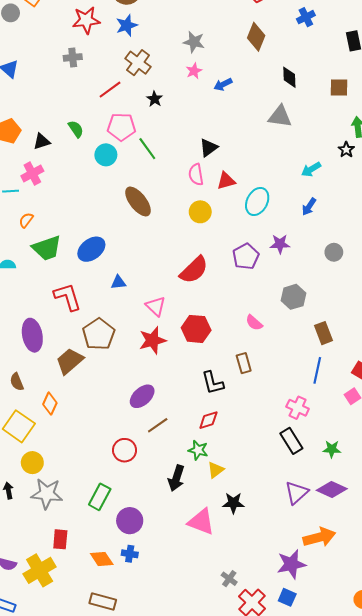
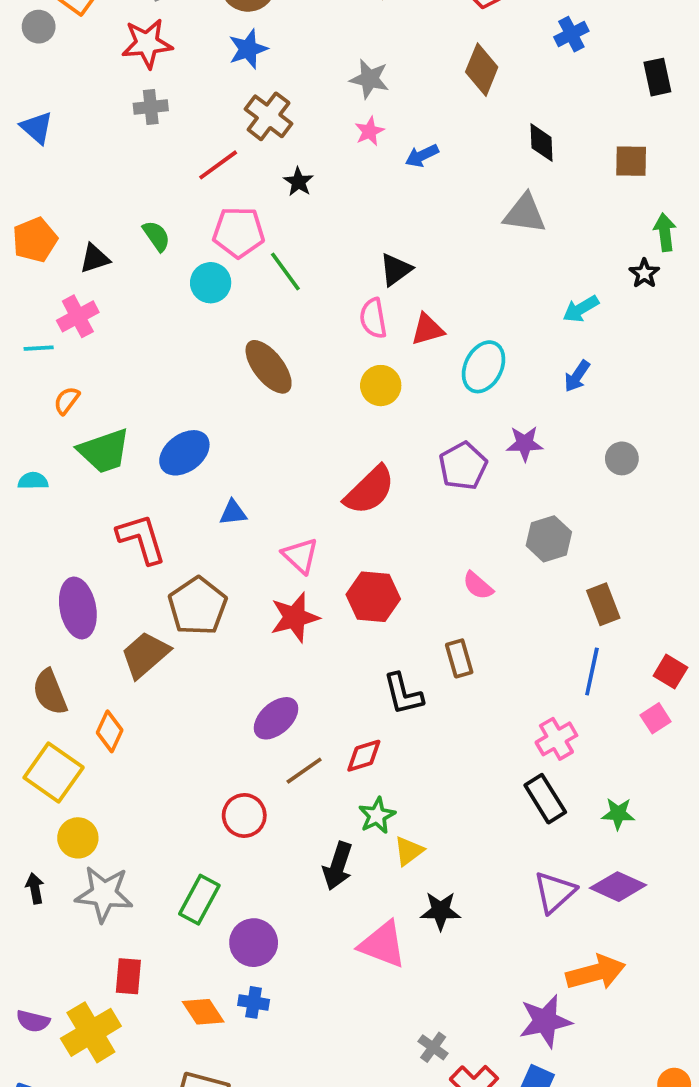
red star: (86, 20) -> (147, 43), moved
brown semicircle: (17, 382) -> (50, 692), size x1.4
pink cross: (298, 408) -> (556, 739), turned 35
red diamond: (208, 420) -> (364, 756), moved
green star: (198, 450) -> (377, 815), turned 30

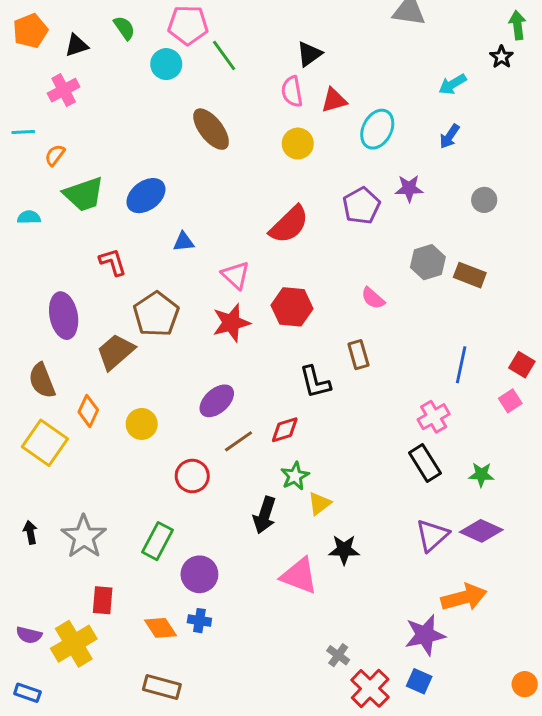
cyan line: (39, 348) -> (23, 132), moved
red L-shape: (141, 539) -> (113, 262), size x0.7
brown rectangle: (603, 604) -> (470, 275), moved, turned -48
yellow circle: (78, 838) -> (142, 424), moved
gray star: (104, 894) -> (84, 537), turned 30

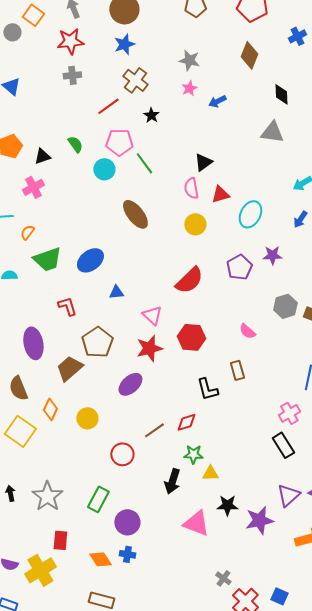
purple ellipse: (217, 401) -> (130, 384), moved
green star: (295, 476) -> (193, 454), turned 30
yellow triangle: (319, 503) -> (210, 473), turned 36
purple star: (425, 635) -> (259, 520), moved

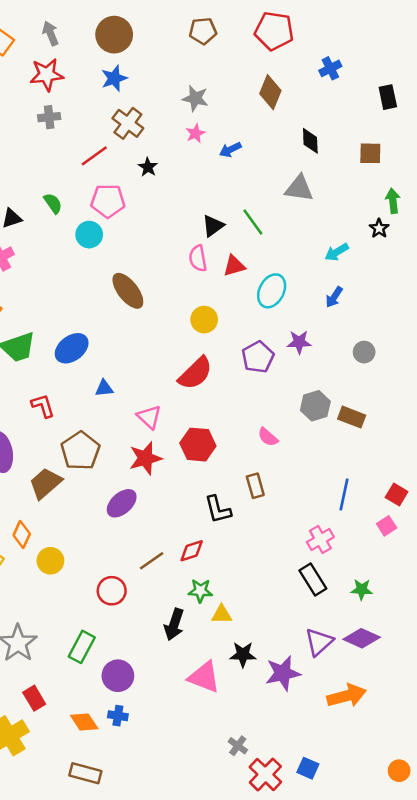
green line: (144, 163) -> (253, 222), moved
yellow circle: (195, 224) -> (204, 320), moved
yellow circle: (87, 418) -> (50, 561), moved
red rectangle: (60, 540) -> (34, 698), turned -36

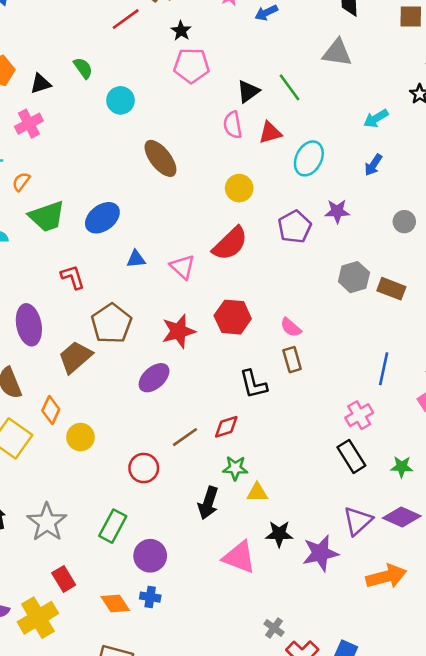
pink pentagon: (108, 201) -> (191, 66), moved
pink triangle: (149, 417) -> (182, 267), moved
pink semicircle: (268, 437) -> (291, 327), moved

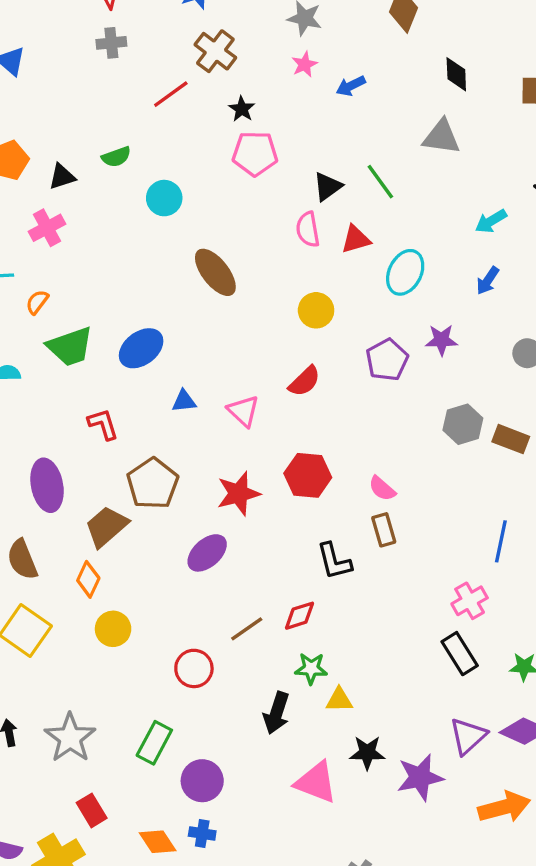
green semicircle: (83, 68) -> (116, 157), turned 105
red semicircle: (230, 244) -> (304, 381), size x0.7
orange diamond: (51, 410) -> (88, 579), moved

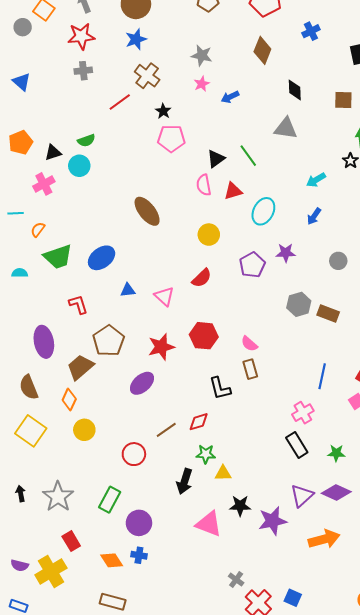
cyan circle: (164, 198) -> (79, 166), moved

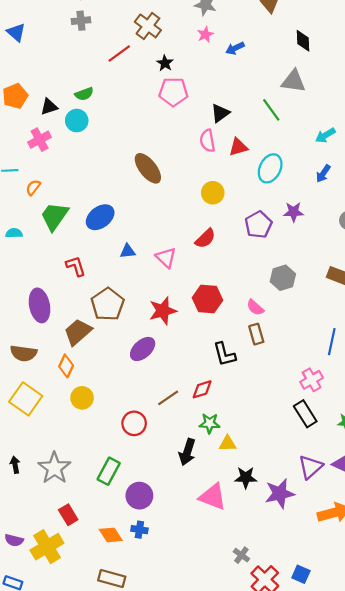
green line: (248, 156) -> (271, 110), moved
green trapezoid: (58, 257) -> (54, 216), turned 144
gray hexagon: (299, 304) -> (283, 278), moved
brown semicircle: (29, 387) -> (24, 353), turned -60

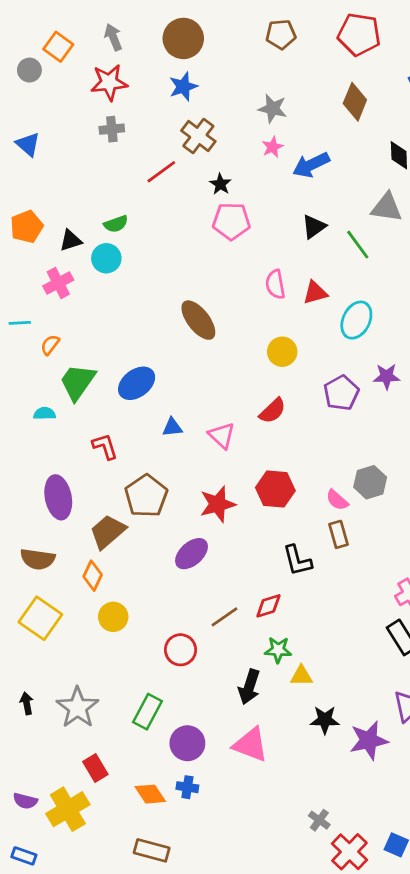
blue arrow: (235, 48) -> (311, 165), size x1.5
black triangle: (220, 113) -> (314, 227), moved
cyan semicircle: (14, 233) -> (45, 414), moved
gray hexagon: (283, 278) -> (370, 482), moved
pink triangle: (213, 497) -> (251, 745), moved

